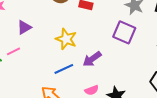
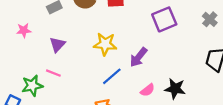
purple square: (124, 32) -> (164, 19), turned -30
pink line: (13, 51) -> (53, 73), turned 64

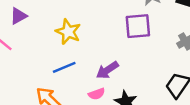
purple arrow: (138, 57) -> (107, 70), moved

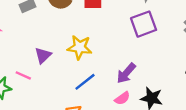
purple triangle: (18, 16) -> (43, 55), moved

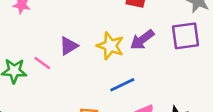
purple arrow: (126, 73) -> (142, 40), moved
blue line: (85, 82) -> (122, 85), moved

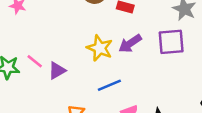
purple triangle: (69, 46) -> (57, 71), moved

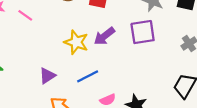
pink line: (35, 61) -> (25, 15), moved
purple triangle: (57, 71) -> (47, 76), moved

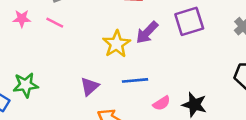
yellow star: (76, 42) -> (117, 44), turned 30
blue line: (88, 76) -> (135, 80), turned 30

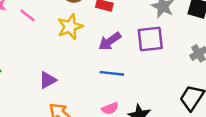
yellow star: (117, 44) -> (70, 27), moved
blue line: (135, 80) -> (112, 73), moved

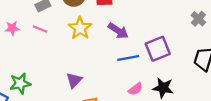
purple square: (150, 39) -> (158, 49), moved
purple arrow: (110, 41) -> (118, 31), turned -95

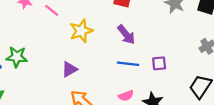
yellow star: (80, 28) -> (81, 31), moved
purple square: (158, 49) -> (159, 63), size x0.6

